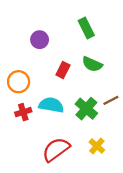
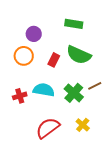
green rectangle: (86, 28) -> (74, 24), turned -54
green semicircle: (92, 64) -> (79, 55), size x1.4
orange circle: (19, 82) -> (24, 56), moved

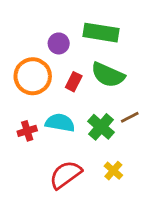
green rectangle: (74, 24) -> (101, 33), size x1.4
purple circle: (34, 34) -> (59, 43), moved
orange circle: (24, 56) -> (33, 76), size x1.4

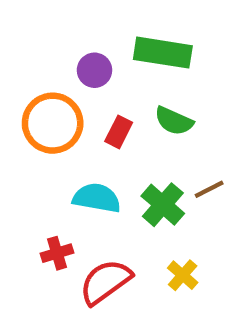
green semicircle: (108, 75) -> (174, 121), size x0.7
red cross: (27, 131) -> (57, 253), moved

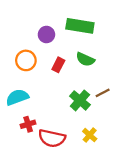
orange circle: (53, 123) -> (26, 60), size x0.7
cyan semicircle: (97, 198) -> (17, 97), moved, turned -30
red semicircle: (105, 282) -> (52, 138), turned -132

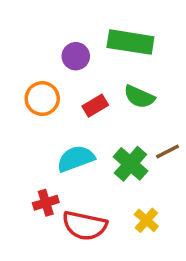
red rectangle: (58, 65) -> (95, 106), turned 32
cyan semicircle: (17, 97) -> (76, 159), moved

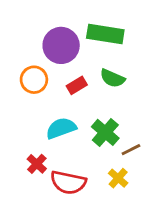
purple circle: (76, 56) -> (61, 45), size x1.6
brown line: (168, 152) -> (131, 150), moved
red cross: (46, 203) -> (37, 164), turned -30

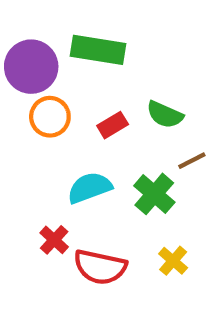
green rectangle: (105, 34) -> (98, 50), moved
purple circle: (61, 45) -> (31, 67), moved
brown line: (131, 150) -> (192, 161), moved

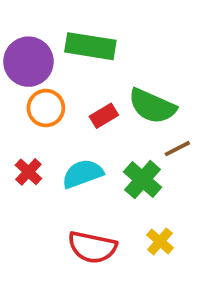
green semicircle: (165, 115) -> (152, 106), size x1.4
red cross: (54, 240) -> (28, 172), moved

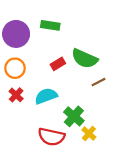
green rectangle: (90, 46) -> (50, 25), size x0.7
orange circle: (46, 108) -> (15, 68), moved
green cross: (143, 180) -> (74, 116), moved

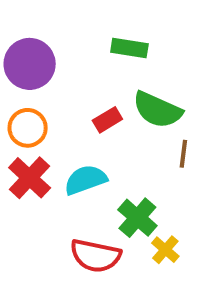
green rectangle: (50, 25) -> (129, 48), moved
brown line: (98, 82) -> (183, 154), turned -56
red cross: (16, 95) -> (30, 178), size x1.5

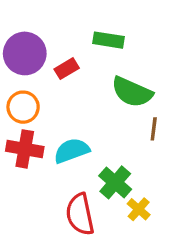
red rectangle: (107, 120) -> (67, 69), moved
red cross: (30, 178) -> (25, 149), turned -33
red semicircle: (95, 256) -> (80, 214), turned 66

